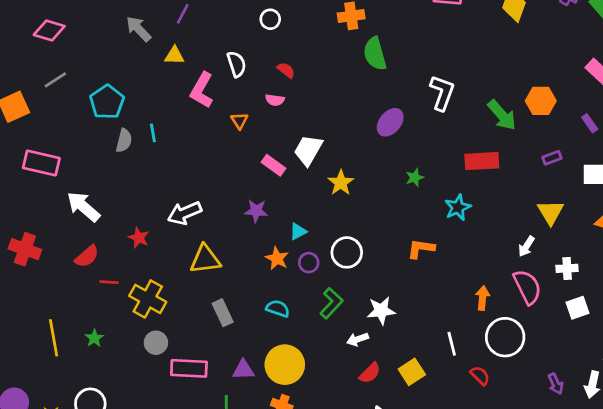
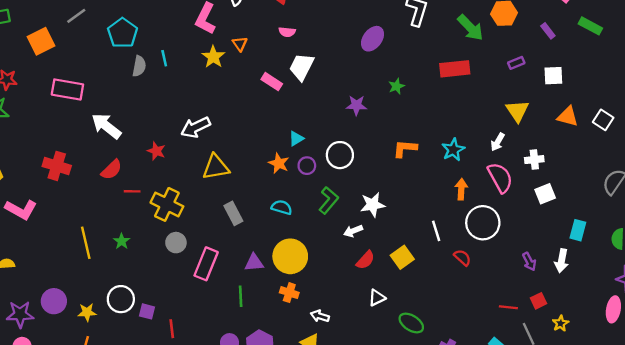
pink semicircle: (275, 100) -> (287, 32), moved
yellow star: (341, 183) -> (213, 57), moved
cyan star: (458, 207) -> (453, 150), moved
purple star: (256, 211) -> (356, 105), moved
pink rectangle: (189, 368) -> (206, 264), turned -68

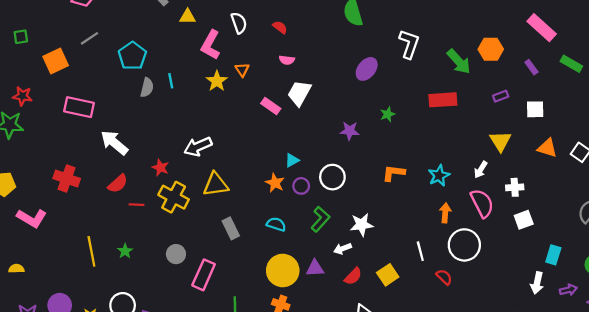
yellow cross: (167, 204) -> (174, 197), moved
purple arrow: (529, 262) -> (568, 290), moved, turned -78
purple triangle: (254, 263) -> (315, 268), moved

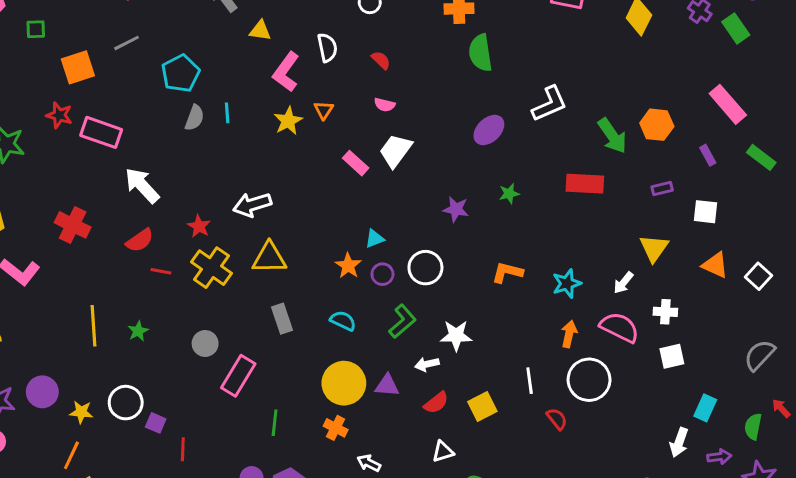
white L-shape: (409, 44) -> (549, 104), turned 40
red star: (22, 96) -> (59, 115), moved
pink semicircle: (482, 203) -> (619, 327), turned -44

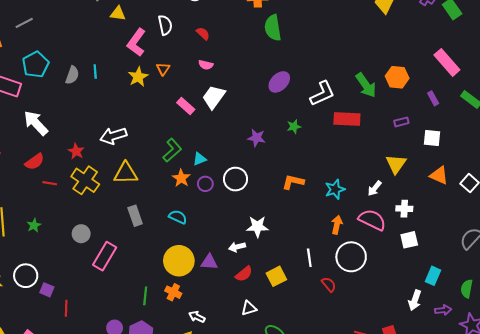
cyan pentagon: (181, 73) -> (36, 64), moved
white L-shape: (549, 104) -> (322, 93), moved
green L-shape: (402, 321) -> (172, 150), moved
green line: (275, 423) -> (145, 296), moved

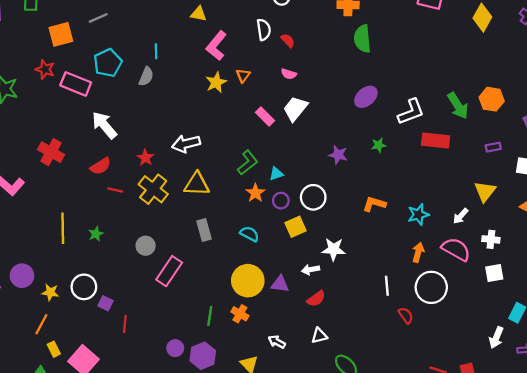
white semicircle: (165, 25) -> (264, 30), moved
cyan line: (95, 71) -> (156, 51), moved
yellow square: (276, 276) -> (295, 227), moved
white arrow: (197, 317) -> (277, 342), moved

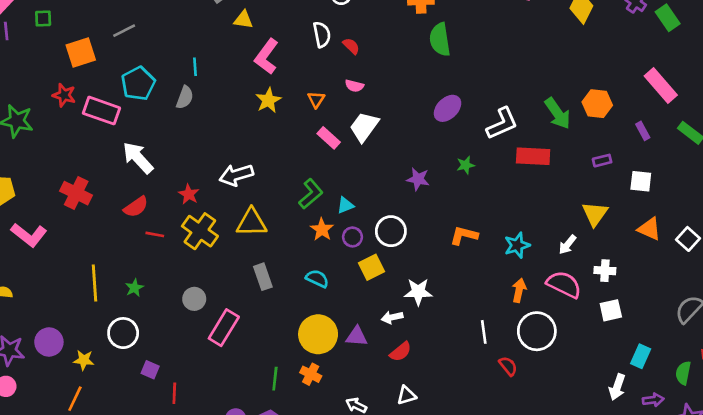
orange triangle: (243, 76) -> (316, 100), moved
white circle: (84, 287) -> (123, 333), moved

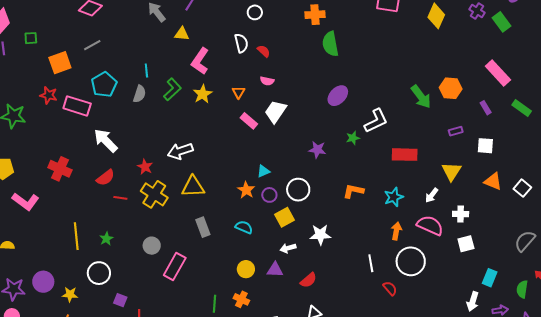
white L-shape: (502, 123) -> (376, 121), moved
red rectangle: (533, 156) -> (405, 155), moved
green L-shape: (311, 194) -> (172, 89), moved
white arrow: (392, 317) -> (288, 248), moved
yellow circle: (318, 334) -> (246, 269), size x0.6

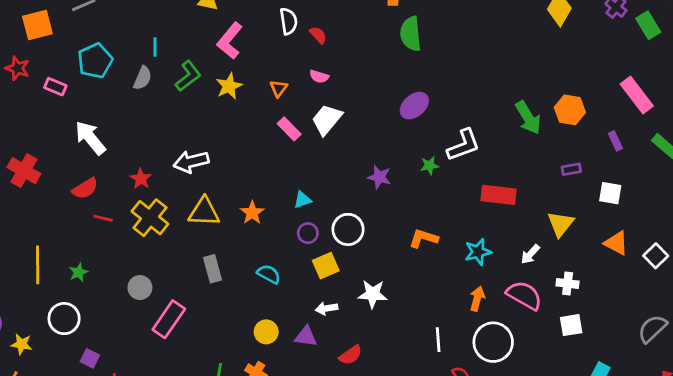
pink rectangle: (77, 106) -> (55, 87), size x0.6
orange star: (246, 190) -> (252, 213), moved

